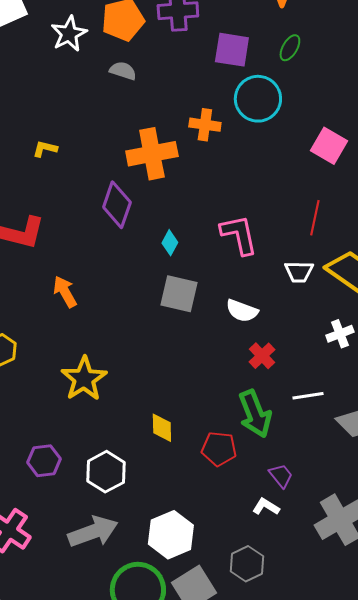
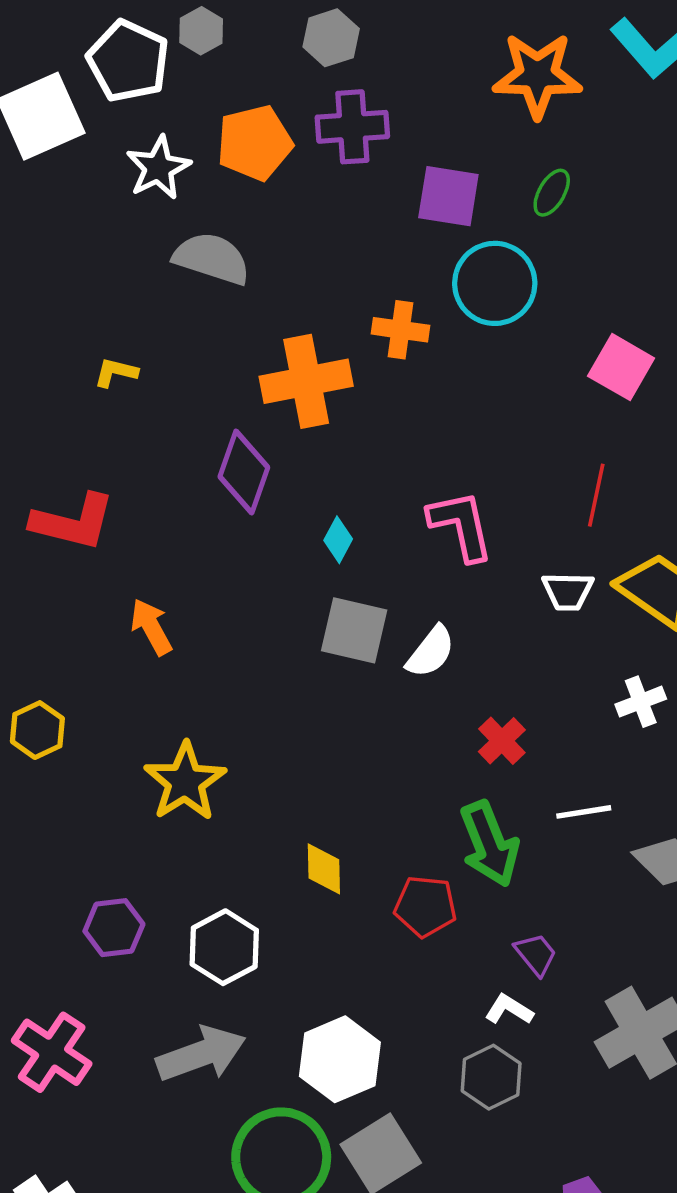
gray semicircle: (123, 71) -> (212, 258), moved, size x1.6
white semicircle: (242, 311) -> (431, 652), moved, turned -72
gray hexagon: (247, 564) -> (491, 1077), moved

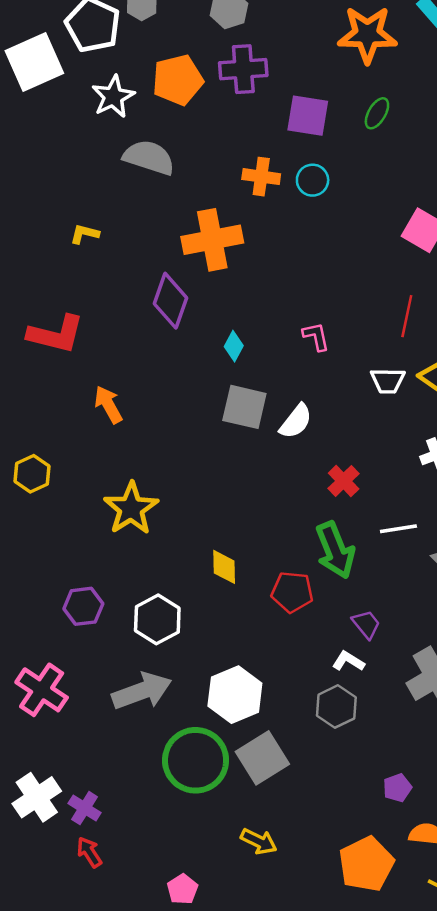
cyan circle: (495, 283) -> (313, 180), moved, size x0.6
orange cross: (400, 330) -> (261, 177), moved
pink L-shape: (461, 525) -> (316, 337), size x0.6

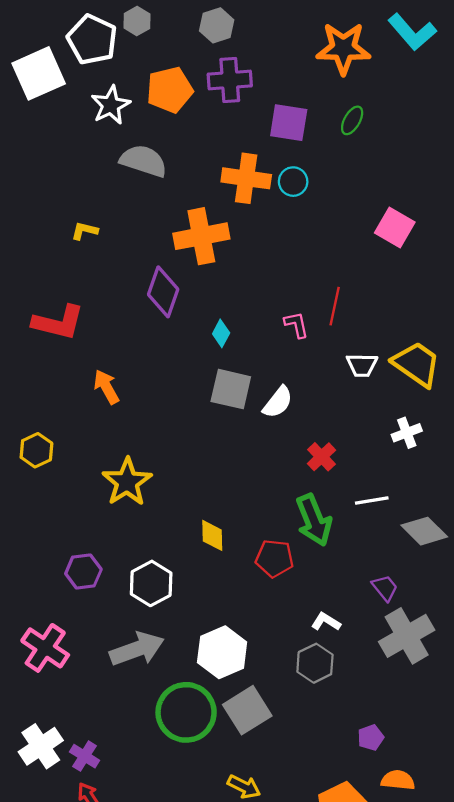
orange cross: (261, 177) -> (246, 178), size x1.4
red line: (407, 316) -> (335, 306), moved
purple trapezoid: (366, 624) -> (385, 588), moved

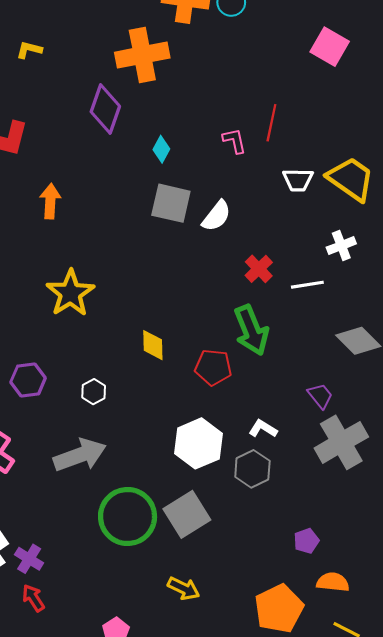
orange arrow: (106, 387) -> (50, 201), turned 32
white line: (372, 500) -> (307, 285), moved
white hexagon: (151, 583) -> (94, 392), size x0.6
white hexagon: (222, 652) -> (198, 443), moved

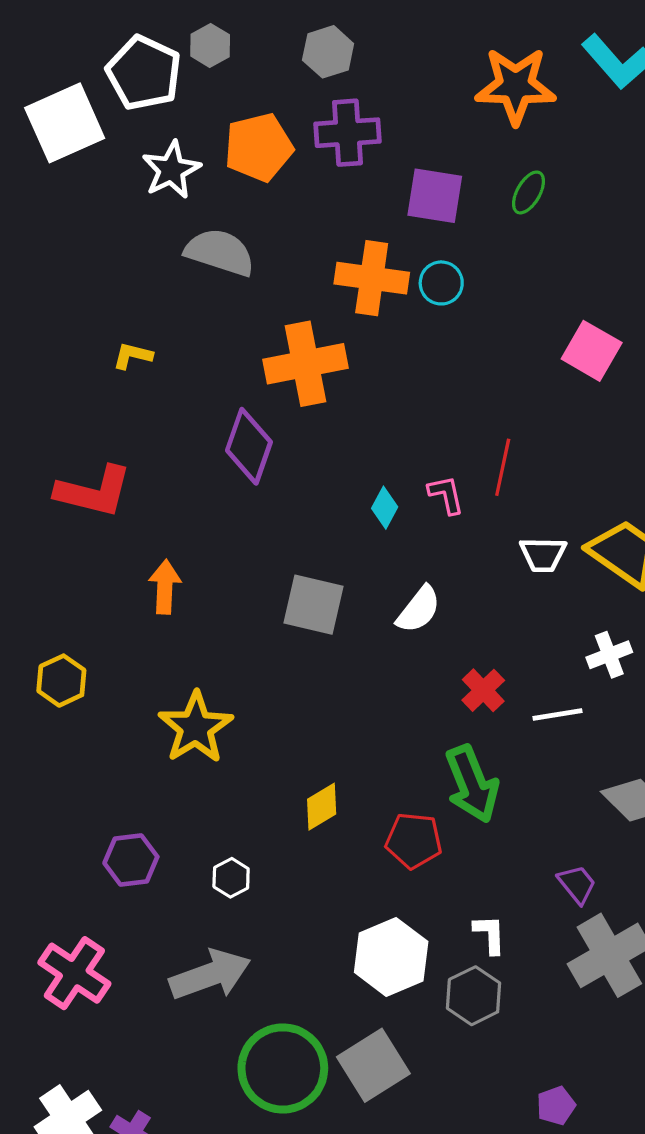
cyan diamond: (161, 149) -> (385, 508), moved
gray square: (171, 203) -> (314, 605), moved
yellow diamond: (153, 345) -> (322, 807), turned 60
white L-shape: (263, 429) -> (490, 934), turned 56

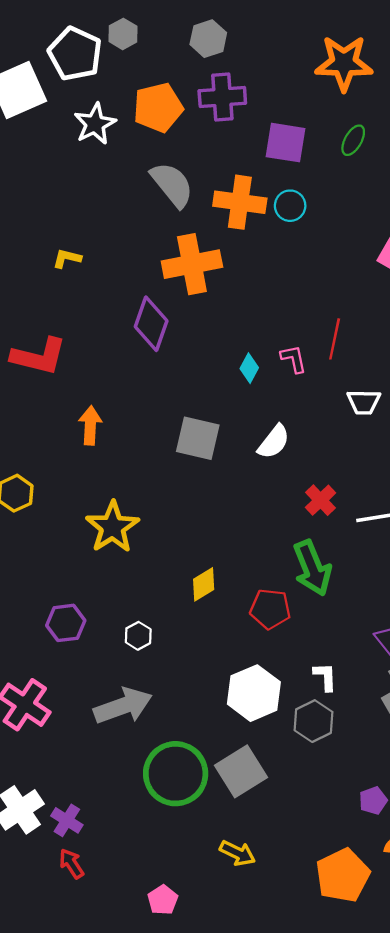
gray semicircle: (220, 252) -> (172, 185), moved, turned 33

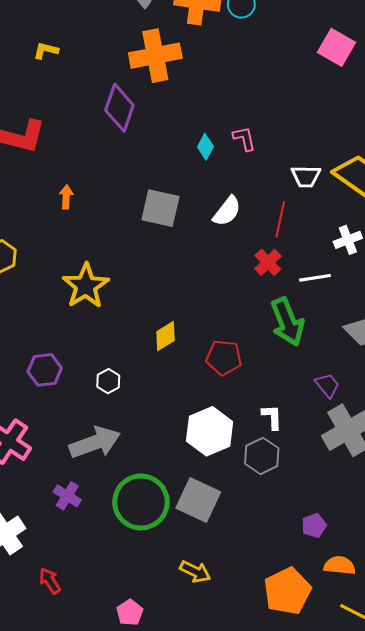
red line: (335, 339) -> (280, 219), moved
orange arrow: (90, 425) -> (66, 197), size x0.7
green arrow: (312, 568) -> (287, 322), moved
gray square: (241, 771) -> (198, 500), turned -33
purple cross: (67, 820) -> (67, 496), moved

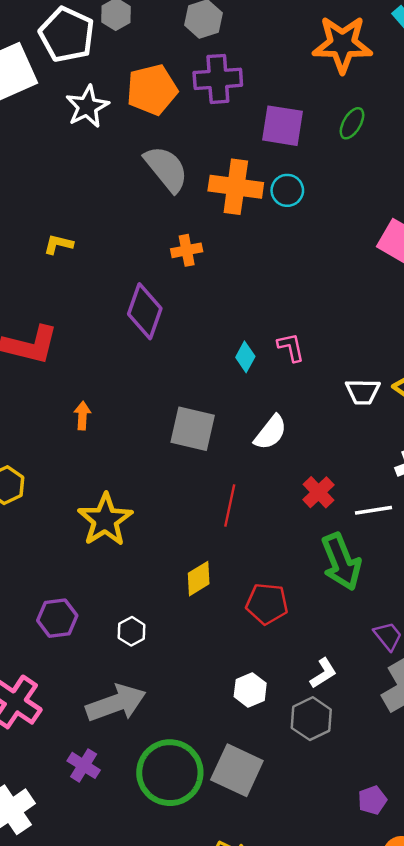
orange cross: (155, 56) -> (187, 250), size x0.5
red line: (280, 219) -> (230, 505), moved
white L-shape: (272, 417) -> (323, 673), turned 60
white hexagon: (210, 431) -> (250, 690), size x0.6

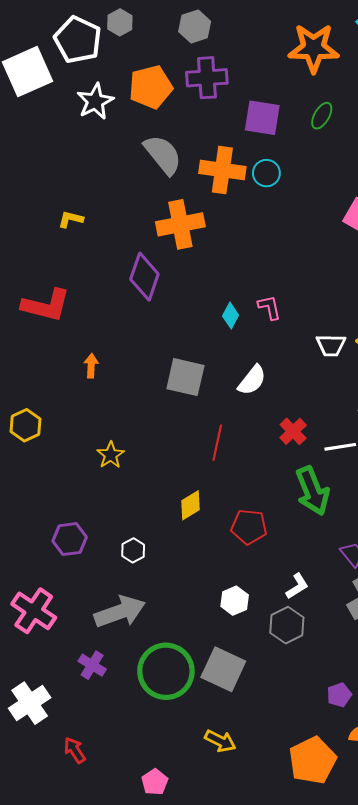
orange cross: (187, 250) -> (180, 224), size x1.8
yellow star: (105, 520) -> (111, 455), size x0.6

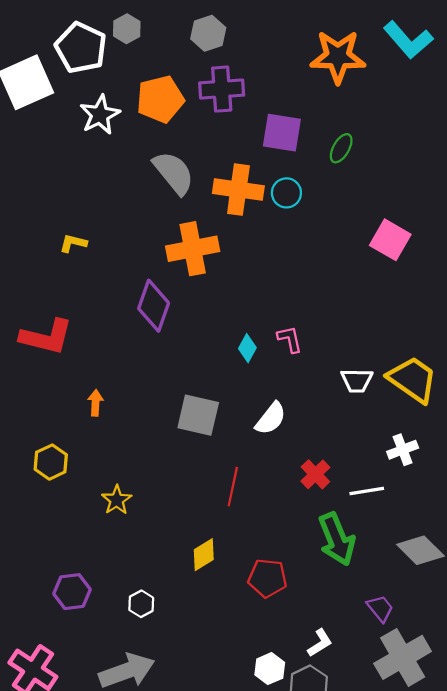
green ellipse: (322, 116) -> (341, 148), moved
yellow hexagon: (26, 425) -> (51, 462), moved
white hexagon: (235, 601) -> (270, 669), moved

